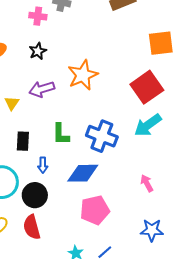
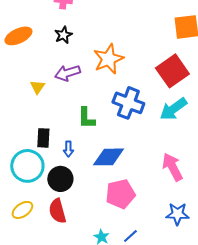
blue cross: (102, 136) -> (128, 103), moved
black rectangle: (23, 141) -> (43, 138), moved
pink arrow: (147, 183) -> (172, 167), size x1.6

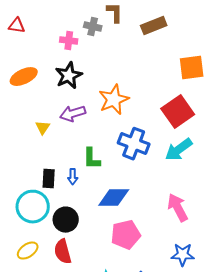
black star: (63, 35) -> (69, 76), size x1.5
blue arrow: (68, 149) -> (73, 177), moved

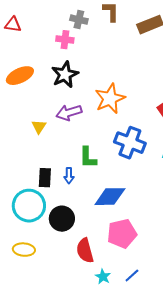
gray cross: (93, 27) -> (79, 20), moved
yellow ellipse: (28, 251) -> (24, 250), turned 40
red semicircle: (63, 252) -> (85, 251), moved

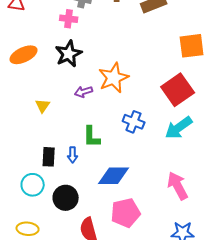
purple arrow: (69, 113) -> (84, 92), moved, size x0.7
blue cross: (130, 143) -> (134, 122), size x0.7
cyan circle: (29, 206) -> (33, 185), size x0.7

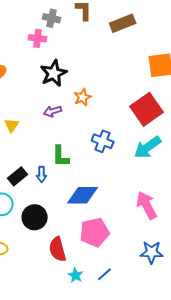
black star: (69, 54) -> (54, 73), moved
orange star: (114, 78) -> (83, 97), size x0.6
black rectangle: (49, 157) -> (18, 176), turned 48

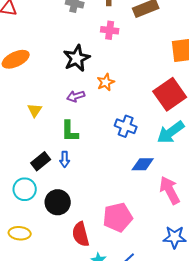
pink cross: (38, 38) -> (110, 30), moved
green L-shape: (61, 156) -> (70, 131), moved
blue diamond: (83, 195) -> (143, 164), moved, size x0.7

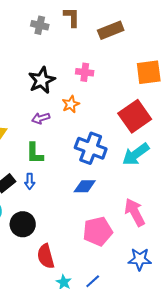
pink cross: (110, 30) -> (85, 72), moved
blue cross: (126, 126) -> (91, 148), size x1.4
blue diamond: (143, 164) -> (85, 186), moved
pink pentagon: (118, 217) -> (98, 231), moved

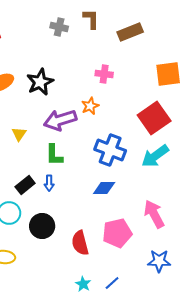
black star: (42, 80) -> (40, 82), moved
purple arrow: (41, 118) -> (60, 120), size x1.8
red semicircle: (46, 256) -> (80, 243), moved

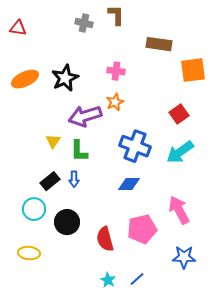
brown rectangle: (130, 32) -> (159, 44), moved, turned 30
pink cross: (104, 74) -> (116, 71), moved
red square: (154, 118) -> (179, 114), size x0.6
yellow triangle: (19, 134) -> (53, 141), moved

